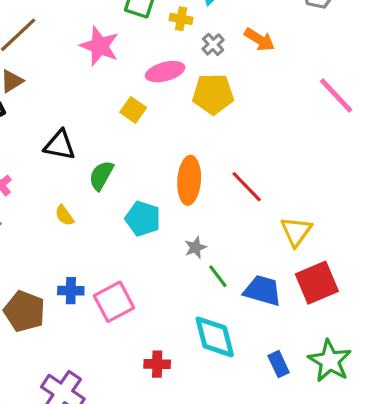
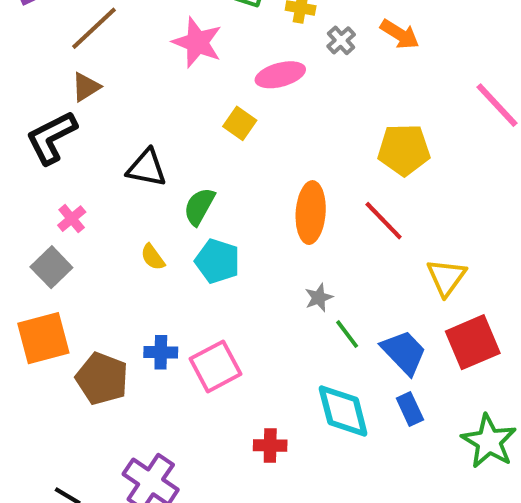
yellow pentagon: (213, 94) -> (404, 150), moved
cyan pentagon: (143, 219) -> (218, 261), moved
blue trapezoid: (263, 291) -> (404, 352), turned 30
blue rectangle: (279, 364) -> (410, 409), moved

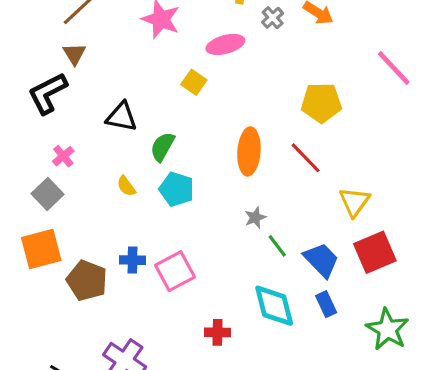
brown triangle: (86, 87) -> (74, 54), turned -30

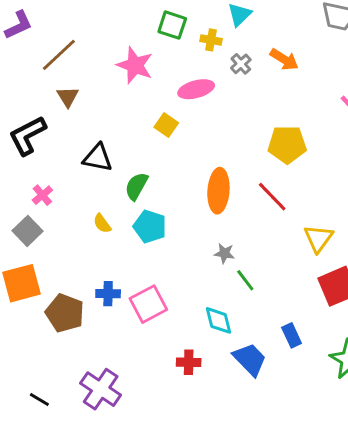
brown triangle: (74, 54) -> (68, 97), moved
gray star: (255, 218) -> (224, 253), turned 30
blue trapezoid: (321, 260) -> (250, 359), moved
cyan diamond: (274, 306) -> (218, 320), moved, size x0.7

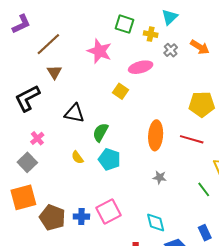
red line: (272, 197) -> (192, 139), turned -30
green line: (245, 280) -> (204, 189), moved
blue cross: (108, 294) -> (81, 217), moved

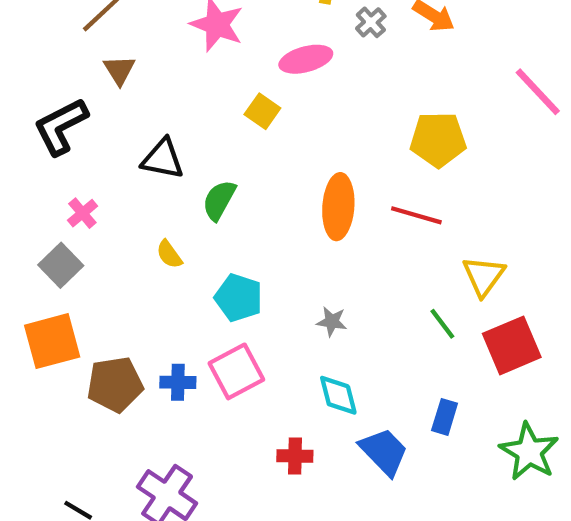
cyan pentagon: (110, 159) -> (239, 298), moved
gray star: (160, 177) -> (332, 322), moved
brown pentagon: (52, 218) -> (115, 384), turned -30
blue rectangle: (205, 233) -> (445, 417), turned 42

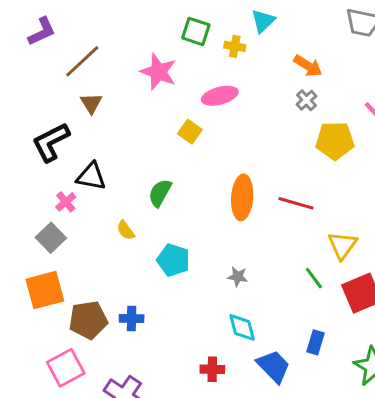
gray cross: (371, 22) -> (306, 100), moved
yellow pentagon: (438, 139) -> (335, 141), moved
black triangle: (163, 159) -> (91, 176), moved
pink square: (236, 371) -> (66, 368), moved

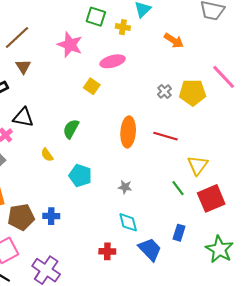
gray cross: (306, 100) -> (164, 91), moved

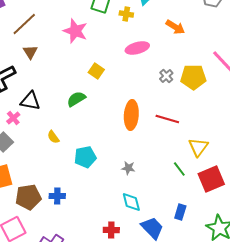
pink ellipse: (113, 61) -> (137, 48), moved
green semicircle: (71, 129) -> (76, 99), moved, turned 30
cyan pentagon: (80, 176) -> (85, 157), turned -30

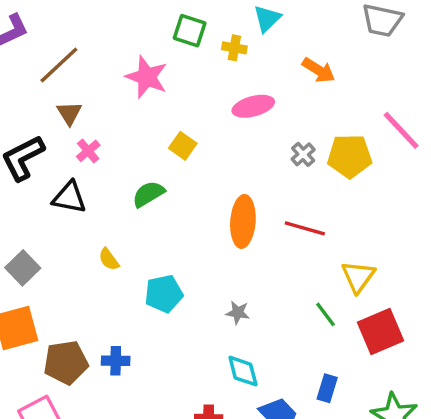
pink cross: (13, 118) -> (88, 151), moved

